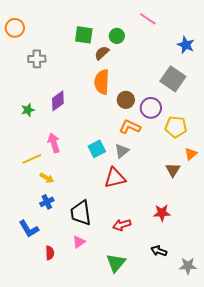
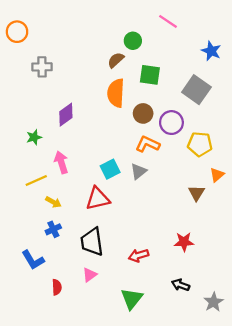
green square: (84, 35) -> (150, 75), moved
green star: (28, 110) -> (34, 137), moved
red triangle: (115, 178) -> (98, 199), moved
gray star: (188, 266) -> (213, 302), turned -30

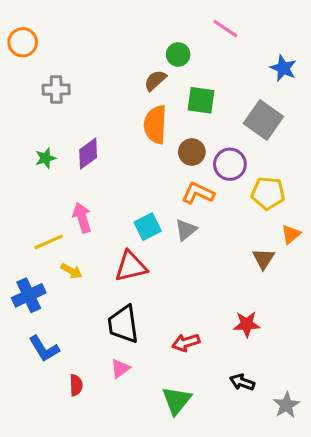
green star: (34, 137) -> (46, 158), moved
blue cross: (53, 229) -> (29, 295), moved, size x1.5

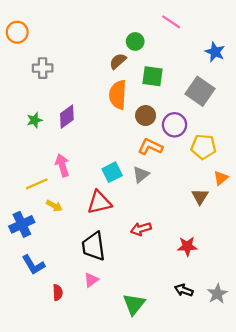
red arrow: (186, 343) -> (141, 229), moved
gray star: (286, 405) -> (217, 294), moved

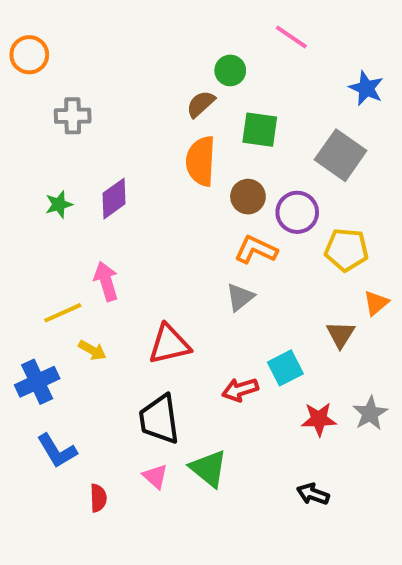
cyan square: (112, 172) -> (285, 368), moved
pink triangle: (91, 280) -> (155, 476), turned -42
gray star: (217, 294) -> (370, 413), moved
green triangle: (134, 304) -> (209, 468), moved, turned -30

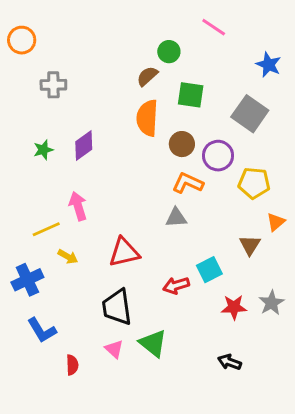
gray triangle: (240, 297) -> (176, 218), turned 35

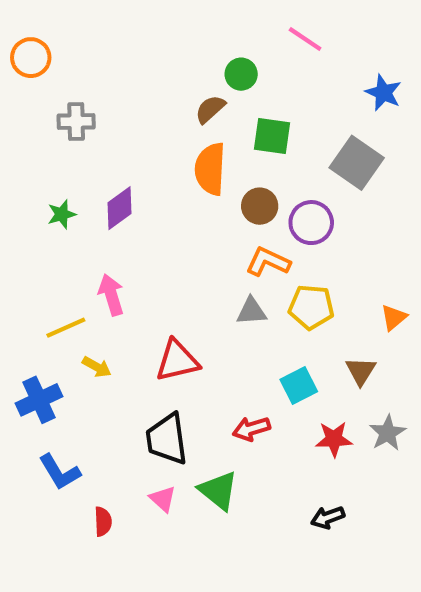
yellow pentagon: (254, 183) -> (311, 307), moved
brown triangle: (250, 245) -> (361, 371), moved
red arrow: (176, 286) -> (251, 429), moved
black arrow: (230, 362) -> (328, 517), turned -40

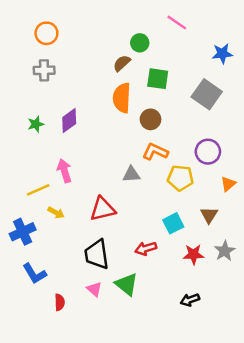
orange circle: (31, 58) -> (46, 33), moved
blue star: (383, 93) -> (222, 54), turned -30
purple circle: (311, 223) -> (208, 152), moved
gray triangle: (251, 311) -> (131, 174), moved

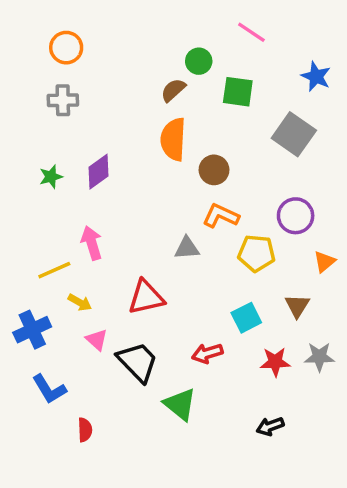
blue star: (222, 54) -> (316, 76), turned 30
green square: (158, 79) -> (238, 92), moved
gray star: (225, 251) -> (319, 357), turned 30
black trapezoid: (97, 254) -> (138, 362), turned 144
pink triangle: (94, 289) -> (97, 340), moved

